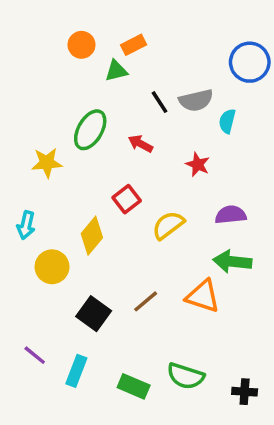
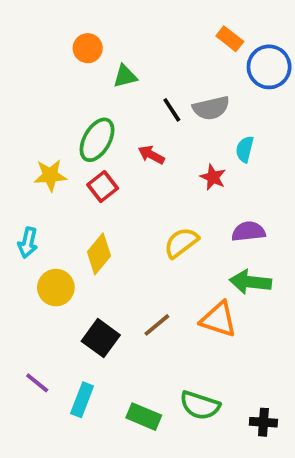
orange rectangle: (134, 45) -> (230, 39), moved, turned 65
cyan semicircle: (227, 121) -> (245, 149), moved
red square: (127, 199) -> (103, 187), moved

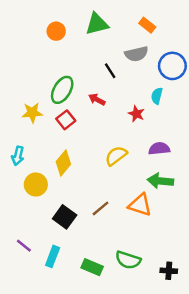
blue circle: (269, 67) -> (172, 66), moved
green triangle: (125, 76) -> (97, 24), moved, size x1.5
gray semicircle: (211, 108) -> (136, 54), moved

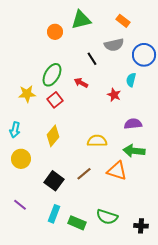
orange circle: (56, 31) -> (55, 32), moved
yellow semicircle: (116, 156) -> (97, 141), moved, turned 36
yellow circle: (36, 185) -> (21, 159), moved
cyan rectangle: (53, 256) -> (54, 214), moved

